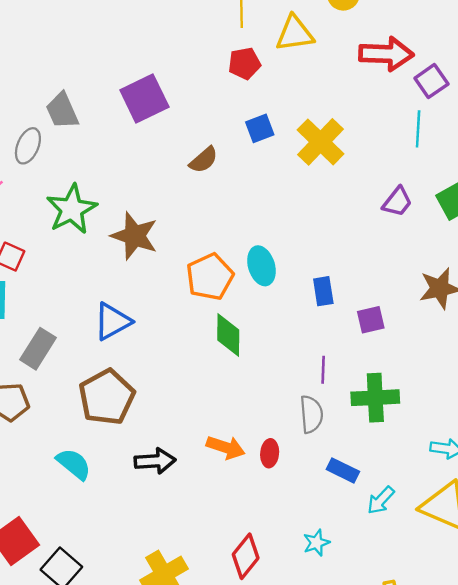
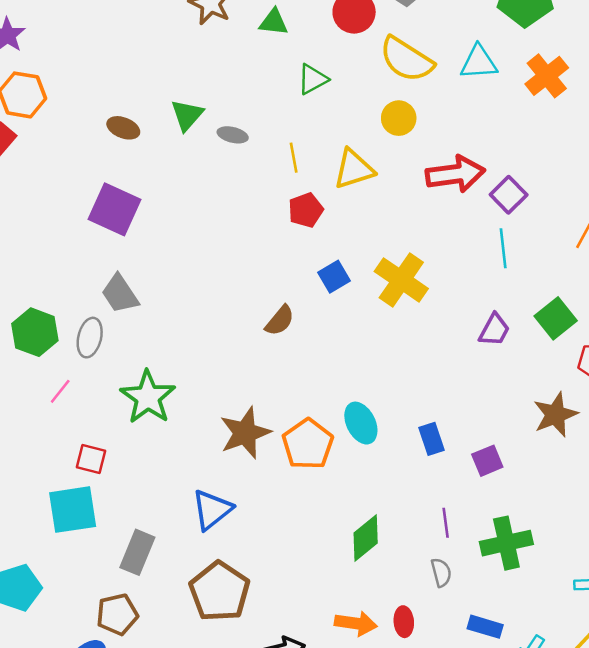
purple square: (144, 98) -> (115, 209), moved, turned -30
brown star: (134, 236) -> (245, 433), moved, turned -30
green diamond: (228, 335) -> (366, 538), moved, turned 60
gray semicircle: (311, 414) -> (441, 572), size x0.7

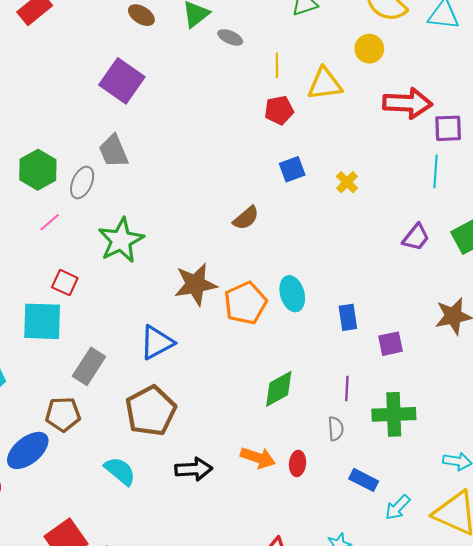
purple square: (509, 195) -> (448, 128), turned 32
yellow cross: (401, 280) -> (347, 182), size x0.5
brown semicircle: (280, 321) -> (246, 218), moved

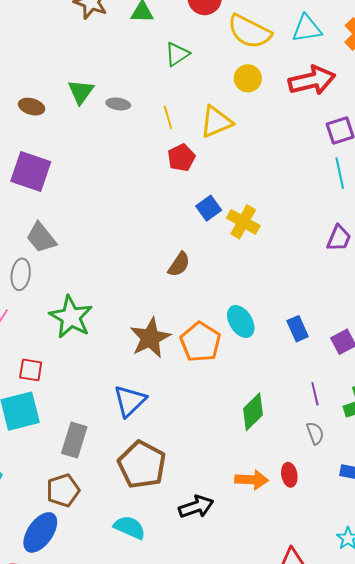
red arrow: (407, 103) -> (312, 80), moved
yellow cross: (347, 182) -> (243, 222), moved, size x1.5

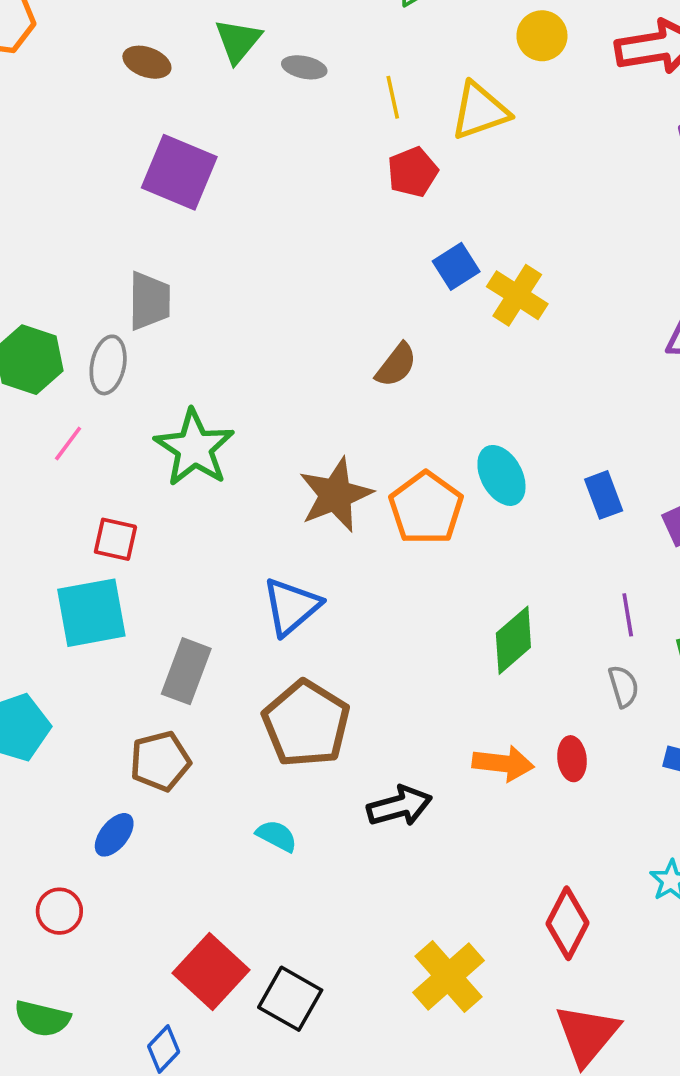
purple square: (31, 171) -> (179, 172), moved
gray trapezoid: (41, 238) -> (149, 301), turned -144
cyan semicircle: (130, 527) -> (277, 836), size x0.7
blue ellipse: (40, 532) -> (114, 835), size x0.6

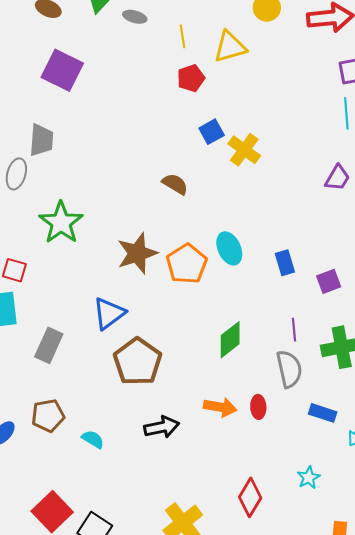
brown semicircle: (396, 365) -> (175, 184), turned -100
gray semicircle: (624, 686) -> (289, 369), size x1.6
brown pentagon: (306, 724) -> (138, 362), moved
brown pentagon: (160, 761) -> (48, 416), moved

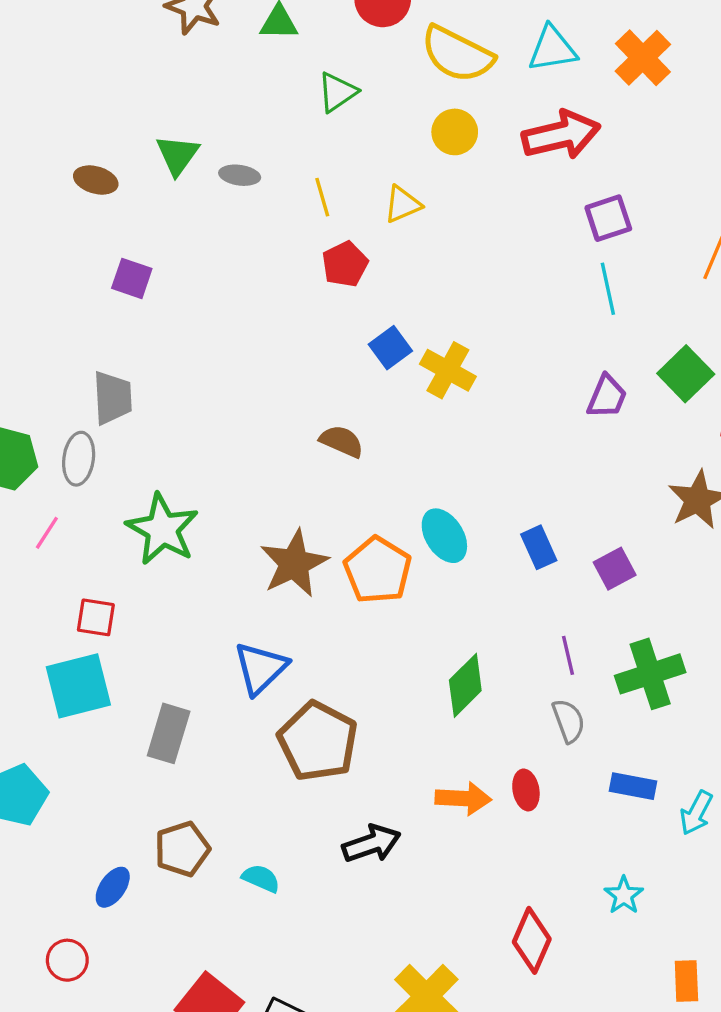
yellow triangle: (230, 47) -> (402, 204), size x0.7
purple square: (62, 70) -> (132, 278), size x0.6
gray semicircle: (289, 369) -> (569, 721), size x0.7

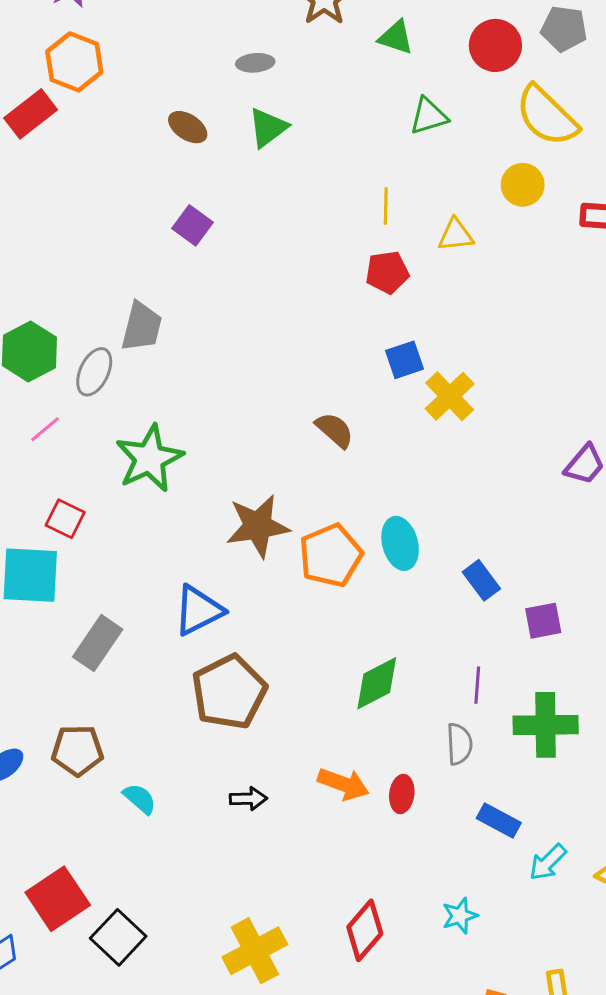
gray ellipse: (240, 175) -> (255, 63), moved, turned -30
blue rectangle: (539, 547) -> (481, 580), turned -30
black arrow: (371, 844) -> (248, 799), size x0.7

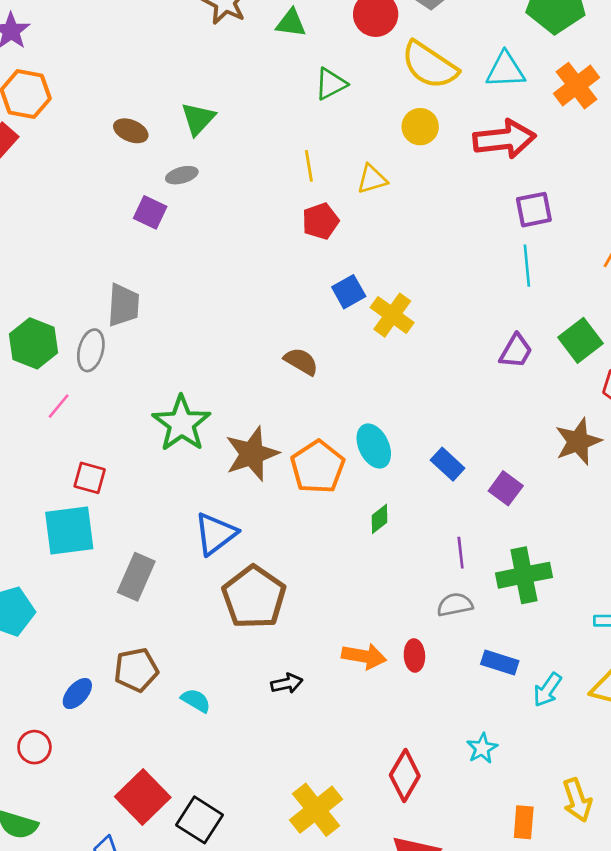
gray ellipse: (255, 63) -> (182, 175), moved
green star: (149, 458) -> (182, 424), moved
purple square: (543, 621) -> (506, 488), turned -32
green diamond: (377, 683) -> (379, 519), moved, size x0.6
gray semicircle: (459, 744) -> (455, 605), turned -88

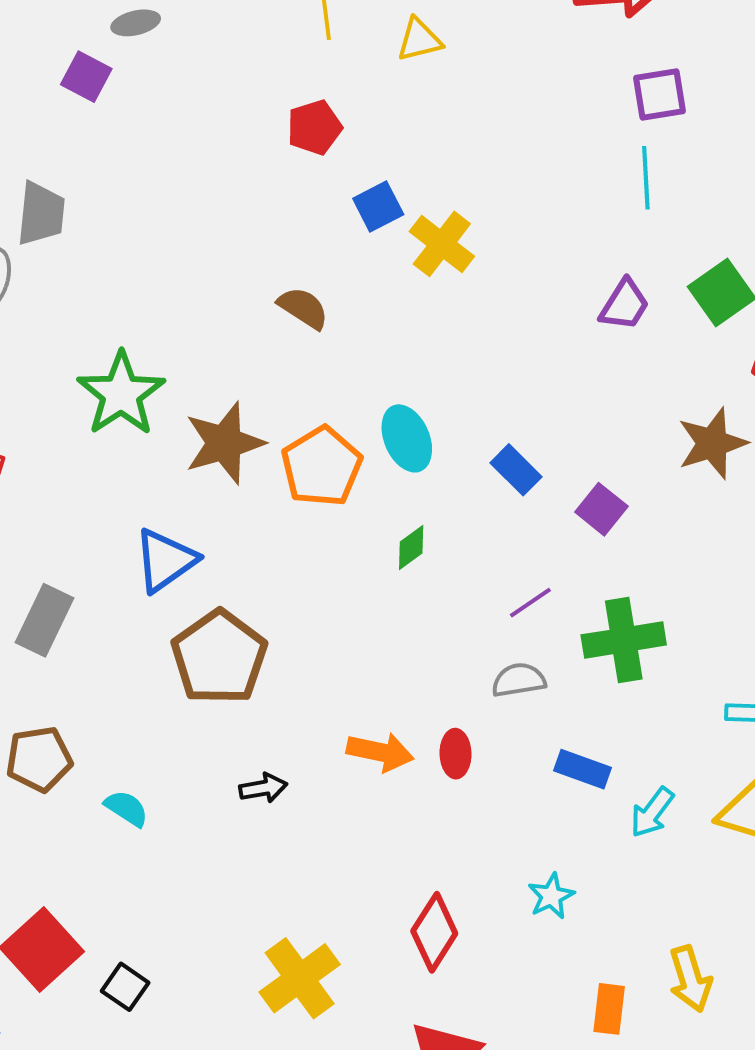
red pentagon: (321, 221) -> (314, 127), moved
purple line: (461, 553) -> (530, 603), turned 60
black square: (200, 820) -> (125, 987), size x0.7

